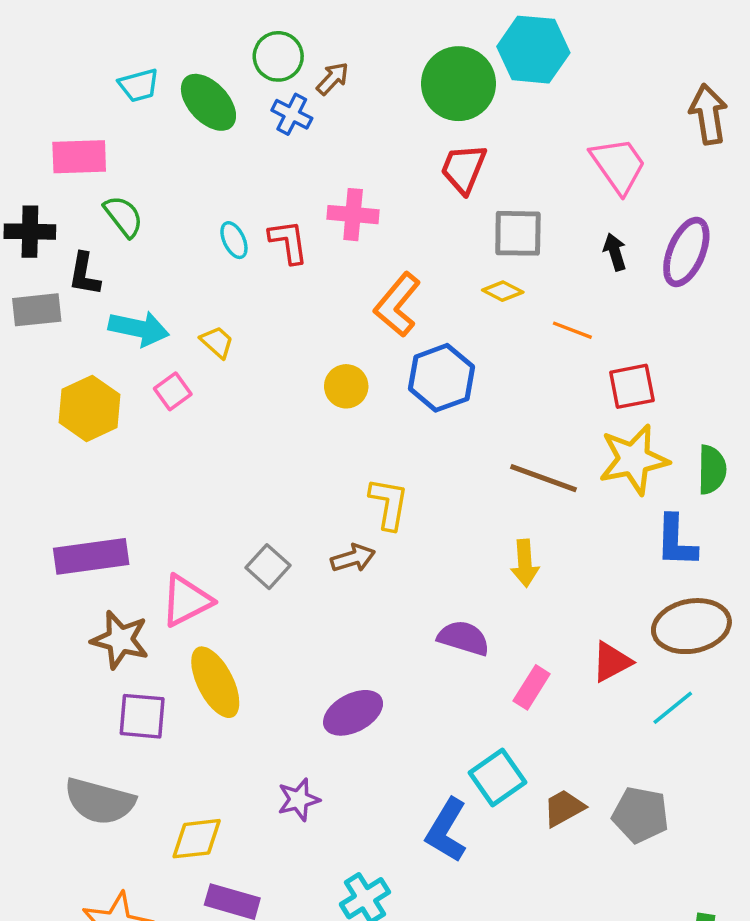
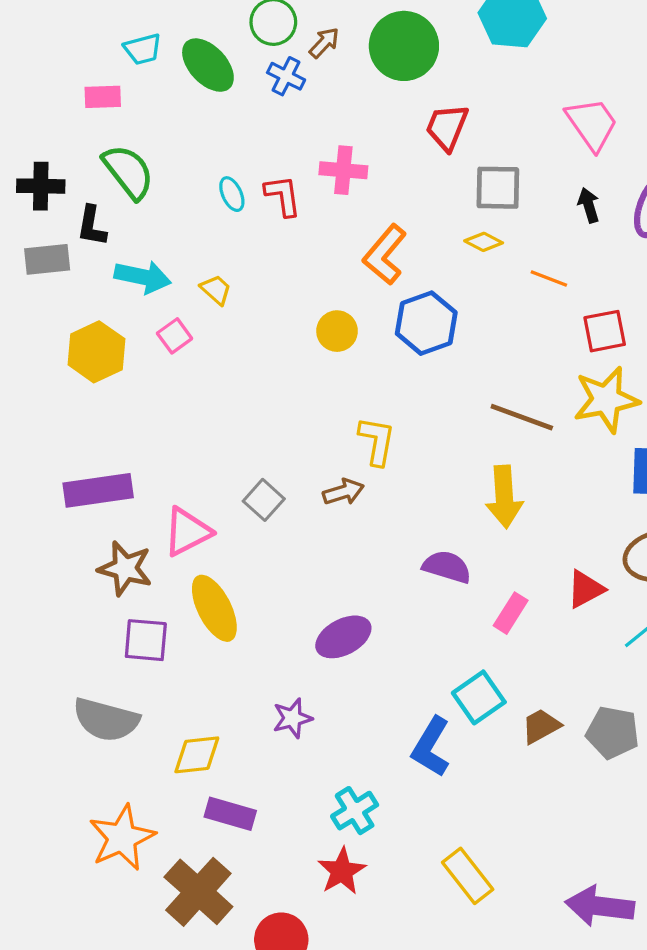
green circle: (458, 84) -> (404, 46), moved
pink rectangle: (79, 157) -> (103, 97), moved, size x0.7
green semicircle: (123, 216) -> (128, 172), size x1.4
yellow arrow: (525, 563) -> (504, 497), size x1.4

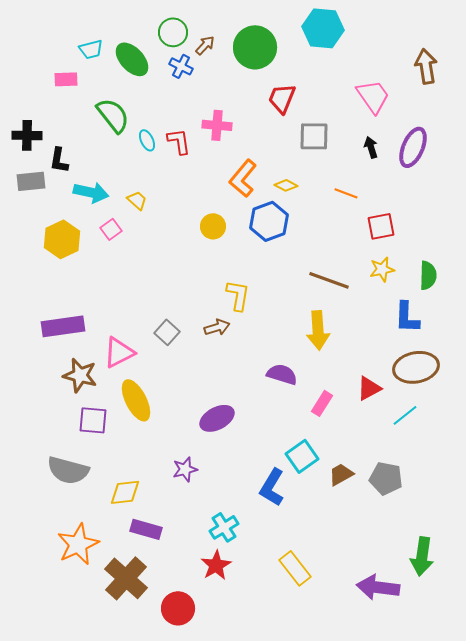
green semicircle: (128, 172) -> (113, 115), moved
yellow diamond: (484, 242) -> (286, 185), moved
yellow star: (606, 400) -> (382, 269), size x0.6

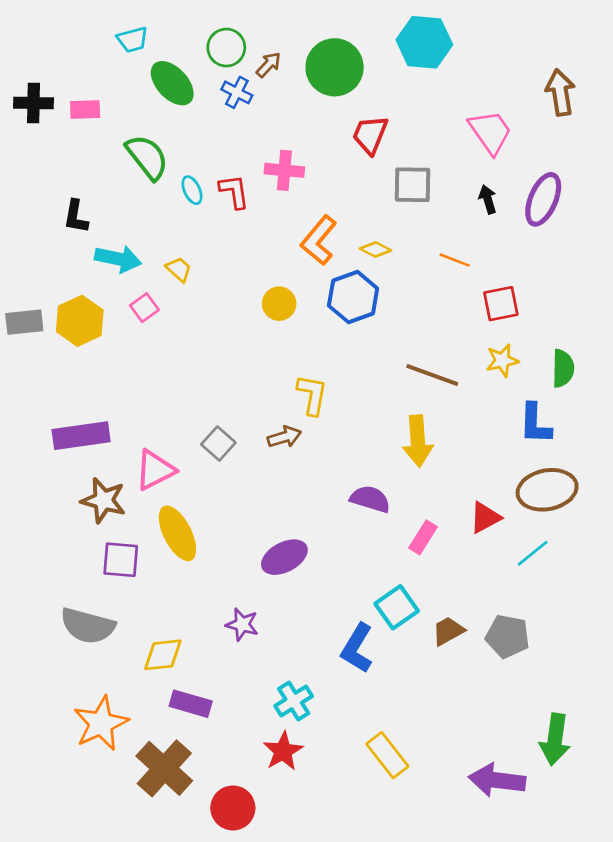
cyan trapezoid: (91, 49) -> (133, 40), moved
black cross: (27, 135) -> (34, 103), moved
gray rectangle: (31, 181) -> (24, 322), moved
purple star: (185, 469) -> (242, 624), turned 30

